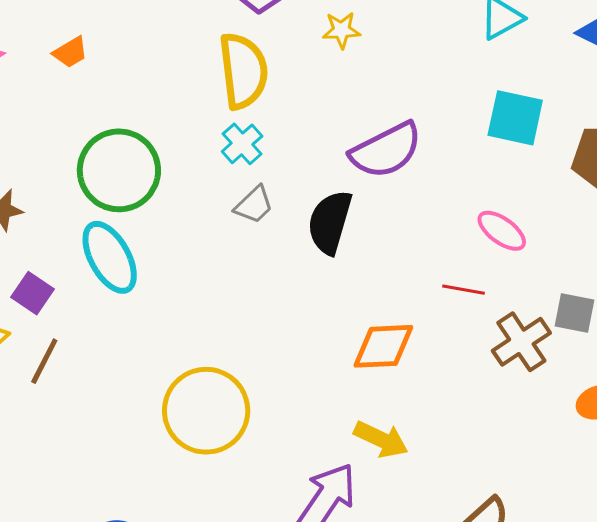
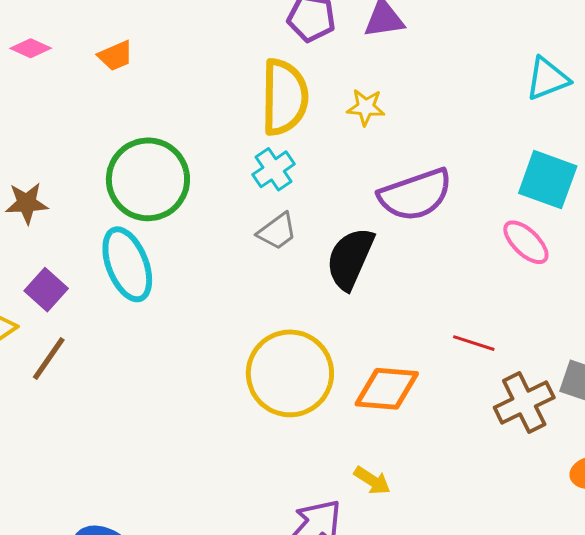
yellow star: (341, 30) -> (366, 107), moved
pink ellipse: (502, 231) -> (526, 242), moved
yellow circle: (206, 411) -> (290, 373), moved
yellow arrow: (381, 439) -> (372, 481), size x0.7

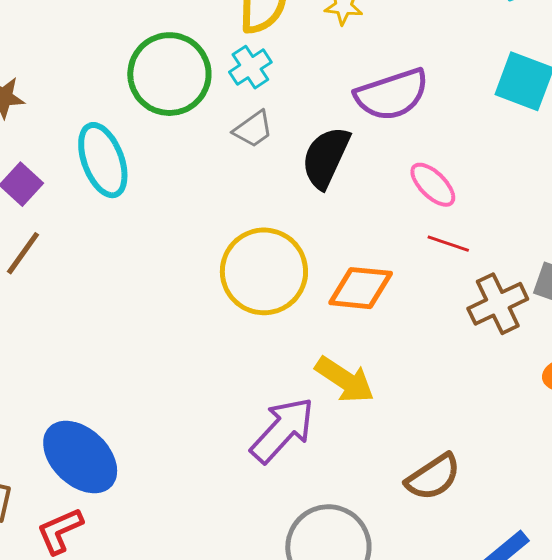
green circle: (148, 179) -> (169, 74), moved
pink ellipse: (526, 242) -> (433, 185), moved
yellow arrow: (372, 481) -> (345, 380), size x1.6

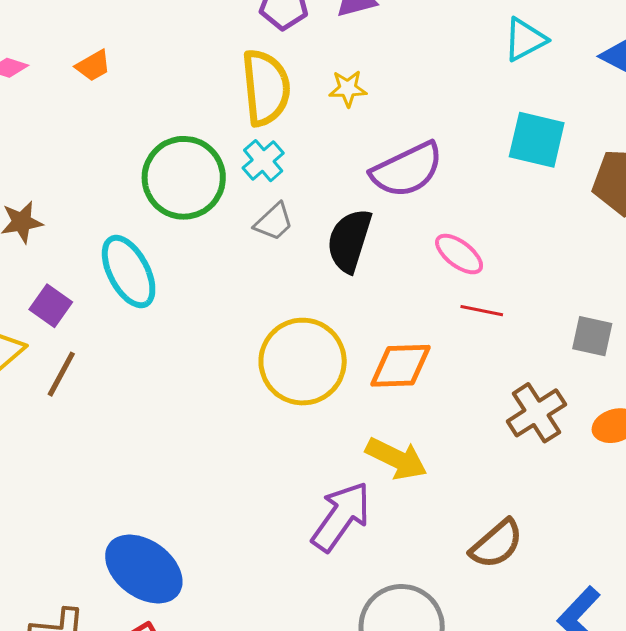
brown cross: (498, 304) -> (536, 413), moved

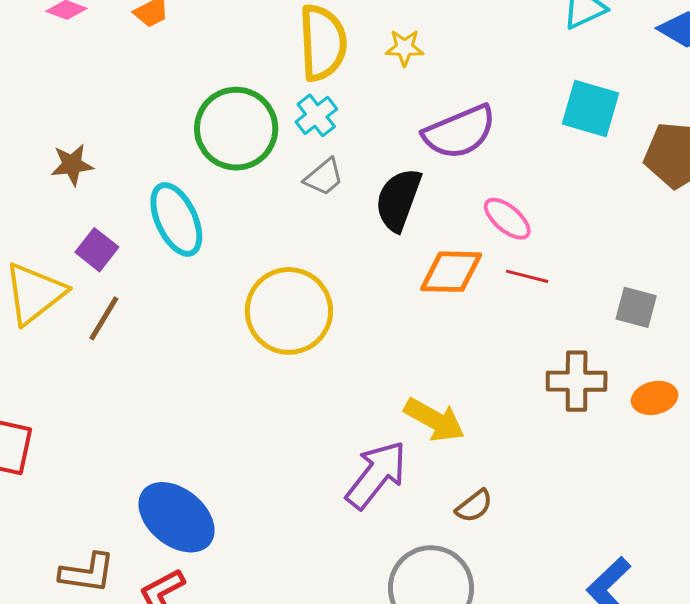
yellow circle: (303, 362) -> (289, 311), moved
orange diamond: (401, 366) -> (451, 272), moved
brown cross: (536, 413) -> (577, 381), turned 30
brown semicircle: (496, 544) -> (474, 506), moved, size x0.7

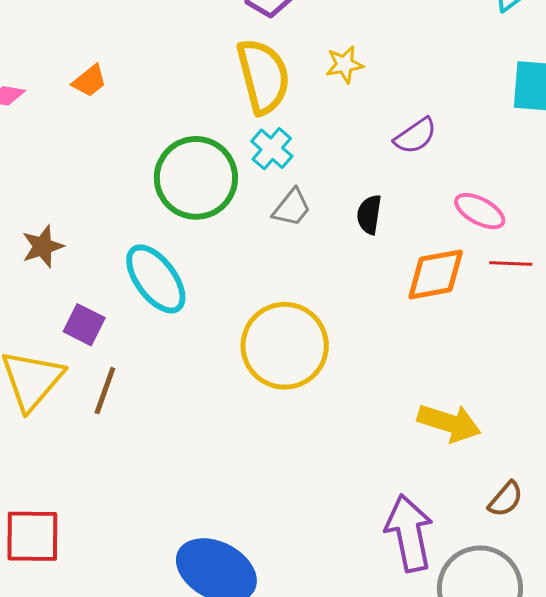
purple semicircle: (459, 132) -> (415, 136), size x0.6
black semicircle: (398, 200) -> (369, 215), size x0.6
purple arrow: (376, 475) -> (409, 533), moved, turned -38

